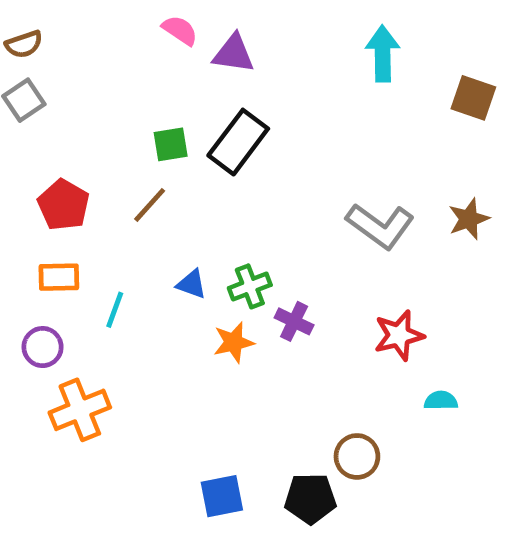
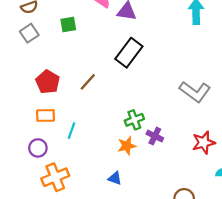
green square: (171, 144) -> (68, 24), moved
blue triangle: (192, 284) -> (115, 178), moved

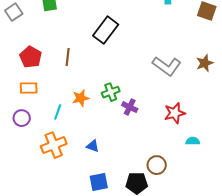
brown line: (88, 82) -> (68, 57), turned -36
cyan line: (71, 131) -> (58, 112), moved
orange star: (127, 146) -> (81, 98), moved
orange cross: (55, 177) -> (54, 145), moved

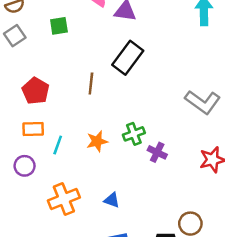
brown line: (68, 57) -> (91, 84), moved
cyan line: (58, 112) -> (58, 145), moved

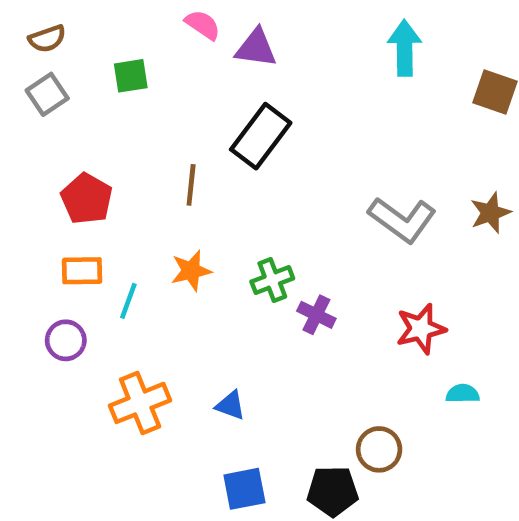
orange star: (97, 141) -> (191, 271), moved

